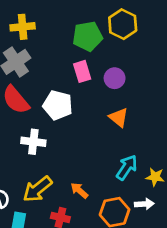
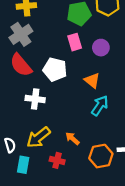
orange triangle: (119, 117) -> (92, 80), moved
cyan arrow: (127, 167) -> (100, 106), moved

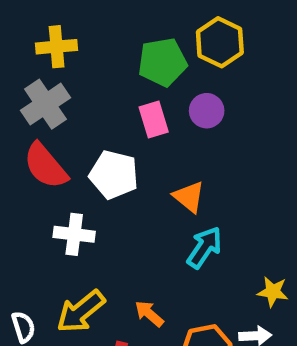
purple circle: (101, 48) -> (207, 111), moved

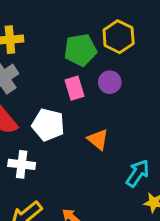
cyan arrow: (204, 248) -> (138, 173), moved

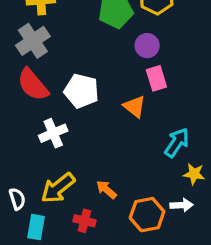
pink rectangle: (75, 88) -> (156, 78), moved
white cross: (22, 164) -> (53, 133), turned -30

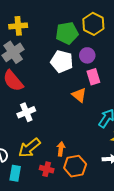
white pentagon: (81, 91) -> (62, 61), moved
orange arrow: (106, 190) -> (61, 149), turned 56
orange hexagon: (147, 215) -> (75, 166), moved

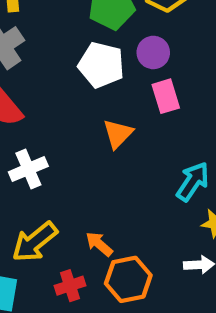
orange triangle: (79, 95) -> (118, 134), moved, turned 35
orange arrow: (61, 149) -> (99, 244), turned -56
red cross: (47, 169) -> (70, 286), turned -32

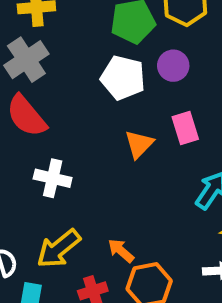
pink rectangle: (166, 96) -> (185, 128), moved
white cross: (28, 169) -> (53, 178), turned 36

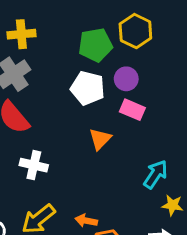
pink rectangle: (185, 128) -> (132, 110), moved, turned -50
orange arrow: (121, 251) -> (86, 221), turned -30

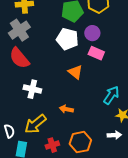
orange triangle: (100, 139) -> (75, 72), turned -35
orange arrow: (86, 221) -> (66, 109), moved

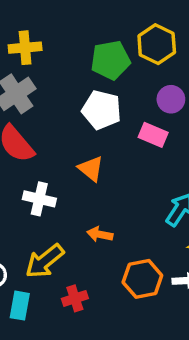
purple circle: (92, 33) -> (171, 99), moved
orange triangle: (75, 72) -> (91, 169), moved
orange hexagon: (80, 142) -> (142, 279), moved

